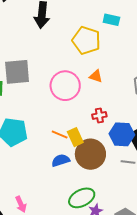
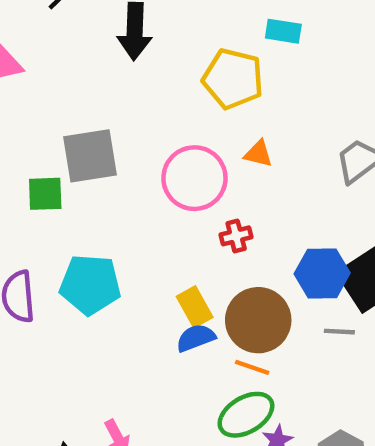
red cross: (99, 115) -> (236, 236), moved
orange line: (60, 135) -> (252, 367), moved
yellow rectangle: (75, 137) -> (195, 307), moved

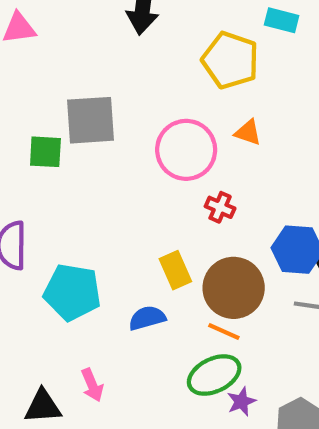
red cross: (236, 236) -> (220, 207), turned 32
cyan pentagon: (90, 285) -> (72, 292), moved
blue semicircle: (196, 338) -> (147, 318), moved

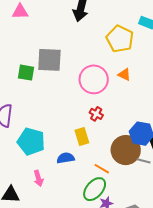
red cross: (220, 207) -> (96, 114), moved
brown circle: (234, 288) -> (126, 150), moved
green ellipse: (214, 375) -> (95, 189), turned -30
pink arrow: (92, 385) -> (38, 178), moved

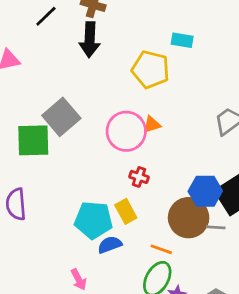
gray square: (49, 60) -> (61, 117), turned -32
green square: (26, 73) -> (33, 140), size x1.5
orange triangle: (124, 75) -> (152, 125), moved, turned -32
cyan pentagon: (31, 141) -> (94, 220), moved

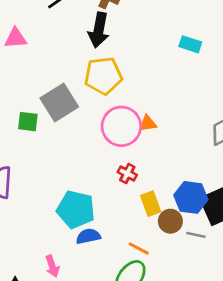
yellow pentagon: (151, 69) -> (103, 76), moved, turned -30
green square: (33, 140) -> (28, 122), size x0.6
yellow rectangle: (126, 211) -> (151, 204), moved
brown circle: (189, 218) -> (170, 221), size x0.6

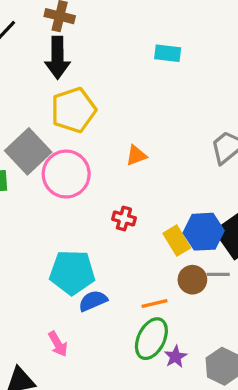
pink circle: (121, 126) -> (66, 174), moved
yellow rectangle: (151, 204) -> (177, 241), moved
brown circle: (170, 221) -> (192, 280), moved
orange line: (139, 249) -> (155, 303), turned -30

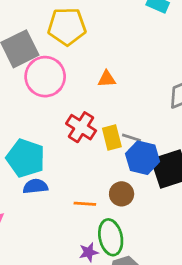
red cross: (124, 219) -> (81, 127), size x1.5
yellow rectangle: (177, 241) -> (112, 138), moved
gray line: (218, 274) -> (132, 138), moved
green ellipse: (151, 339) -> (111, 237), moved, turned -56

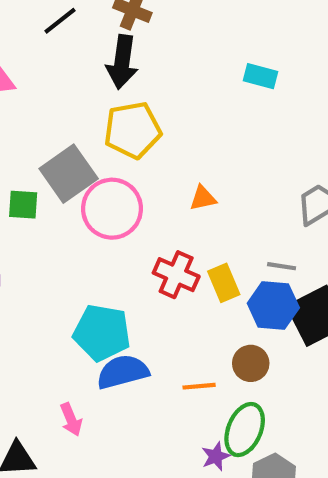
gray line: (132, 138) -> (282, 266), moved
blue semicircle: (35, 186) -> (123, 372), size x1.4
green ellipse: (111, 237) -> (245, 430), turned 44

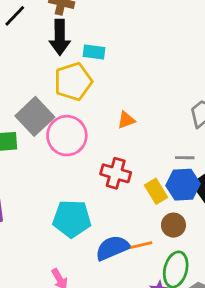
cyan rectangle: (261, 76) -> (94, 52), moved
yellow rectangle: (224, 283) -> (156, 191), moved
blue semicircle: (123, 372) -> (112, 248), moved

